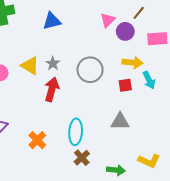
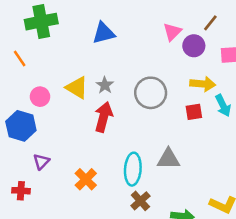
gray triangle: (120, 121) -> (168, 159), moved

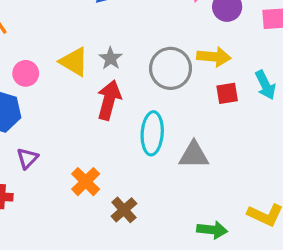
yellow arrow: (203, 84) -> (214, 57), moved
cyan ellipse: (133, 169) -> (152, 133), moved
brown cross: (140, 201) -> (124, 210), moved

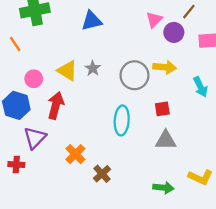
red square: (227, 93) -> (162, 109), moved
red arrow: (109, 100) -> (56, 105), moved
gray triangle: (194, 155) -> (166, 140), moved
purple triangle: (27, 158) -> (35, 138), size x1.5

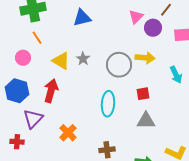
orange line: (15, 44) -> (37, 38), moved
pink circle: (34, 79) -> (23, 58), moved
brown cross: (102, 174) -> (107, 150), moved, turned 35

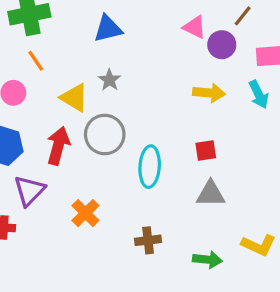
pink triangle: (136, 17) -> (195, 27), turned -49
gray star: (83, 59) -> (110, 80), moved
gray circle: (119, 65) -> (105, 135), moved
cyan arrow: (176, 75) -> (259, 94), moved

